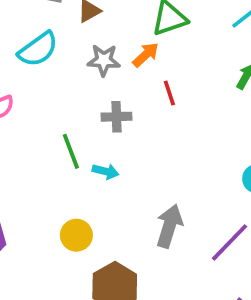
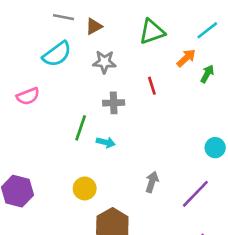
orange arrow: (146, 55) -> (186, 58), moved
green line: (71, 151) -> (81, 128), turned 40
gray arrow: (169, 226) -> (152, 182), size x0.7

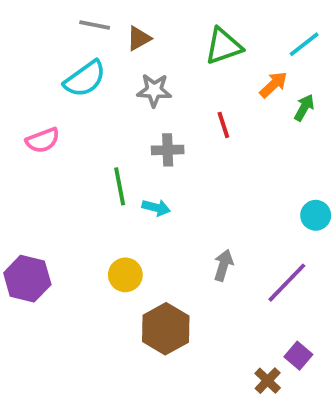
green line: (81, 128) -> (120, 186), turned -30

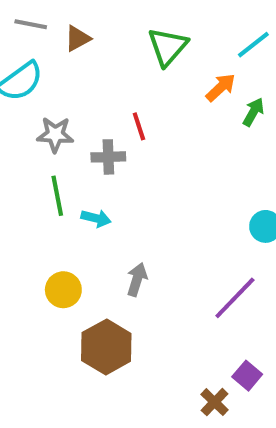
green triangle: (223, 46) -> (168, 47), turned -30
gray star: (154, 90) -> (55, 134), moved
red line: (223, 125) -> (139, 126), moved
gray arrow: (223, 265) -> (137, 280), moved

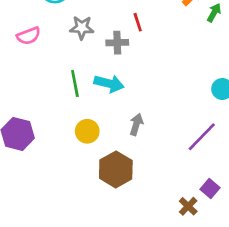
green line: (57, 196) -> (75, 84), moved
cyan arrow: (96, 218) -> (109, 84), size x1.5

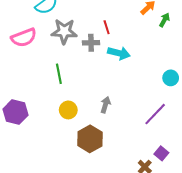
gray star: (82, 28) -> (64, 31), size x1.4
pink semicircle: (29, 36) -> (24, 38), size x1.4
cyan arrow: (109, 84) -> (119, 53), moved

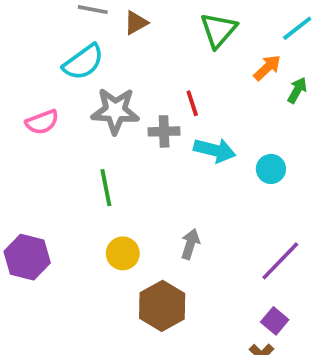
pink semicircle: (24, 38) -> (42, 122), size x0.7
cyan circle: (171, 78) -> (271, 169), moved
purple square: (161, 153) -> (275, 321), moved

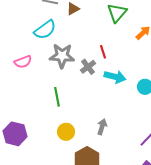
gray cross: (164, 131) -> (88, 67), turned -35

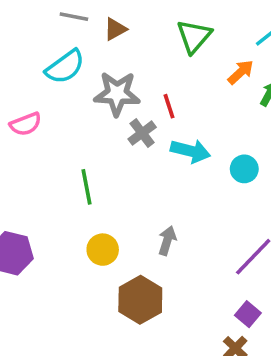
gray star: (62, 56) -> (117, 94), moved

